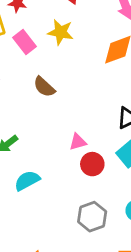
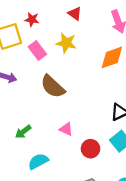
brown semicircle: (44, 87) -> (53, 87), size x1.4
pink triangle: (78, 142) -> (66, 129), moved, turned 40

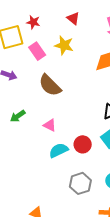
pink triangle: (66, 129) -> (50, 125), moved
green arrow: (23, 132) -> (18, 116), moved
cyan semicircle: (38, 161) -> (59, 150), moved

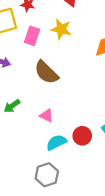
pink rectangle: (37, 51) -> (32, 36), turned 54
gray hexagon: (80, 183) -> (47, 175), moved

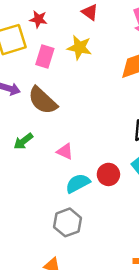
brown semicircle: (46, 72) -> (43, 101), moved

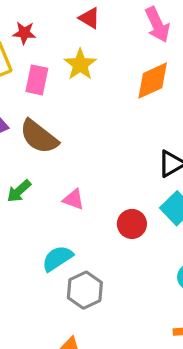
yellow star: (79, 48) -> (80, 64), turned 30
cyan semicircle: (78, 183) -> (57, 258), moved

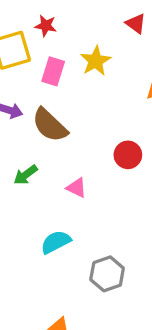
red triangle: (90, 18) -> (136, 24), moved
red circle: (132, 224) -> (128, 155), moved
gray hexagon: (85, 290) -> (107, 274), moved

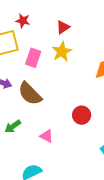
red triangle: (136, 24) -> (63, 27), moved, turned 48
red star: (46, 26) -> (23, 21), moved

